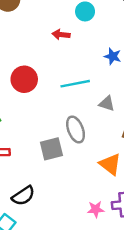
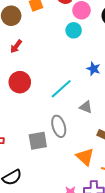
red arrow: (61, 35) -> (16, 46), moved, turned -64
cyan line: (75, 84) -> (61, 89), turned -35

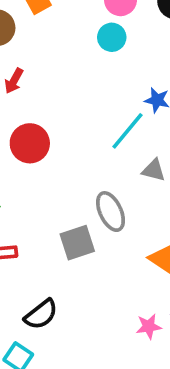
cyan line: (61, 89) -> (127, 131), moved

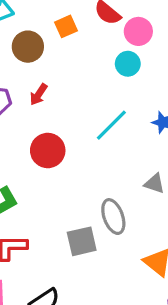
cyan line: (127, 131) -> (111, 125), moved

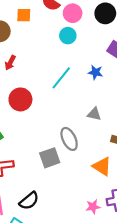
orange square: (66, 26) -> (24, 15), turned 32

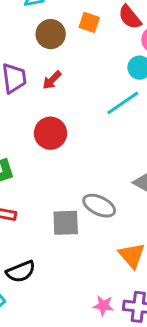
cyan line: (61, 78) -> (123, 103), moved
gray ellipse: (69, 139) -> (99, 206), turned -55

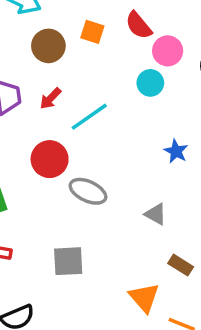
cyan line: (123, 103) -> (89, 117), moved
gray ellipse: (99, 206) -> (88, 191), moved

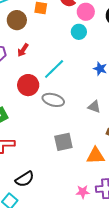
cyan line: (89, 117) -> (54, 69), moved
gray square: (68, 261) -> (63, 142), moved
orange triangle: (144, 298) -> (96, 156), turned -42

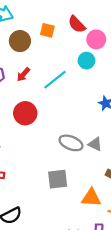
cyan line: (54, 69) -> (55, 80), moved
gray ellipse: (53, 100) -> (71, 143), moved

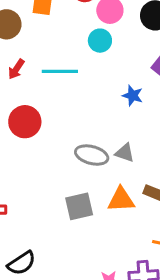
cyan line: (55, 80) -> (60, 71), turned 45
orange triangle: (91, 198) -> (121, 200), moved

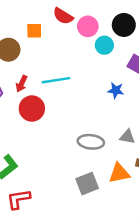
cyan circle: (100, 41) -> (104, 45), moved
red circle: (25, 122) -> (32, 109), moved
gray triangle: (125, 153) -> (127, 137), moved

